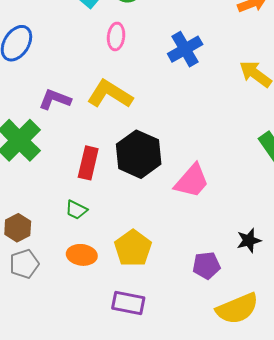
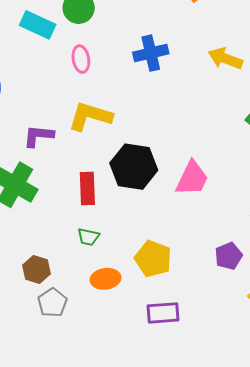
blue cross: (185, 49) -> (151, 53), turned 32

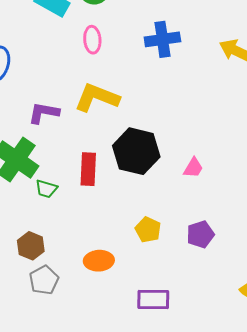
pink trapezoid: (192, 178) -> (193, 168), size x0.6
green trapezoid: (88, 237) -> (46, 189), moved
purple pentagon: (229, 256) -> (200, 234), moved
yellow pentagon: (153, 259) -> (148, 230), moved, size x0.7

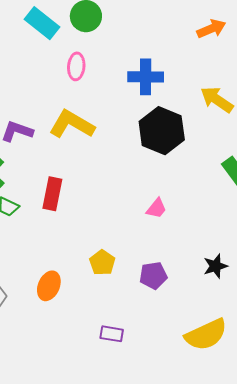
black hexagon: (136, 151) -> (162, 131), moved
orange ellipse: (99, 261) -> (49, 286), turned -72
purple rectangle: (153, 299) -> (112, 334), moved, size x0.7

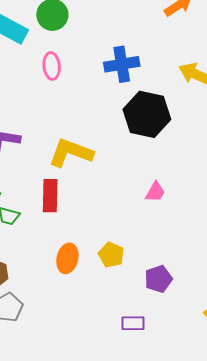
yellow L-shape: (72, 124) -> (71, 153), moved
purple pentagon: (153, 275) -> (158, 279), moved
orange ellipse: (49, 286) -> (67, 258), moved

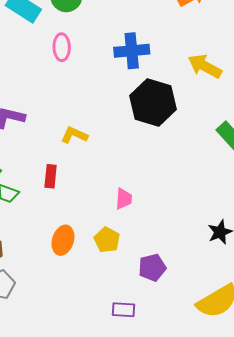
yellow L-shape: (71, 153) -> (74, 135), size x0.6
pink trapezoid: (155, 192) -> (124, 199), moved, turned -30
red rectangle: (50, 196) -> (51, 176), size x0.7

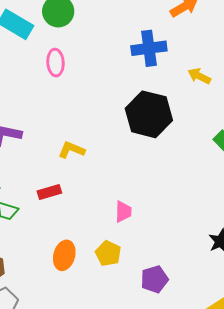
blue cross: (132, 51) -> (149, 48), moved
yellow arrow: (205, 66) -> (199, 76), size x0.7
red rectangle: (51, 176) -> (49, 192), turned 70

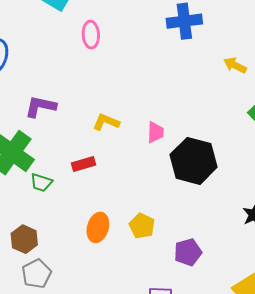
yellow arrow: (199, 76) -> (235, 65), moved
black hexagon: (149, 114) -> (194, 161), moved
pink trapezoid: (123, 212) -> (155, 132), moved

